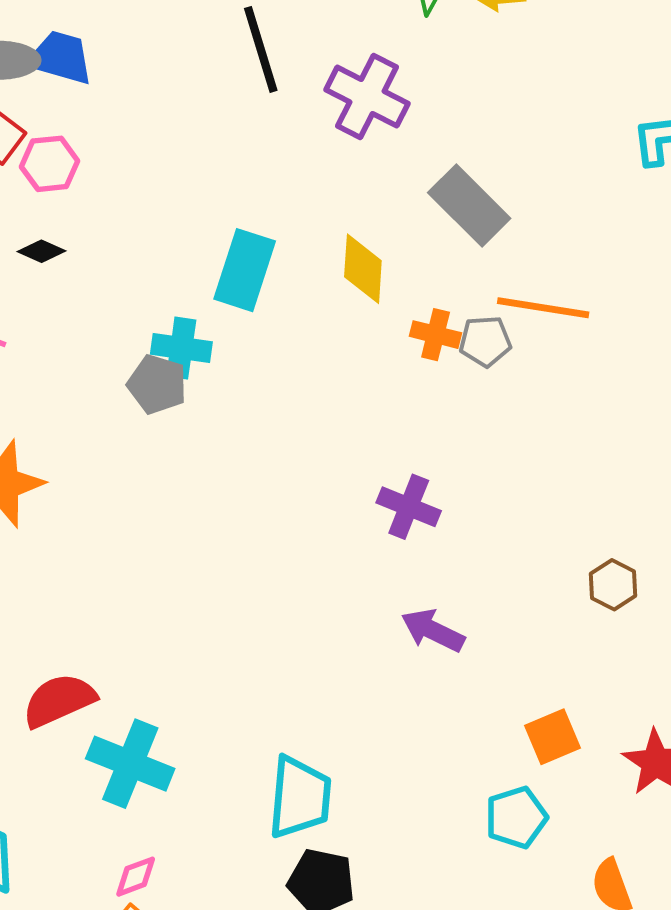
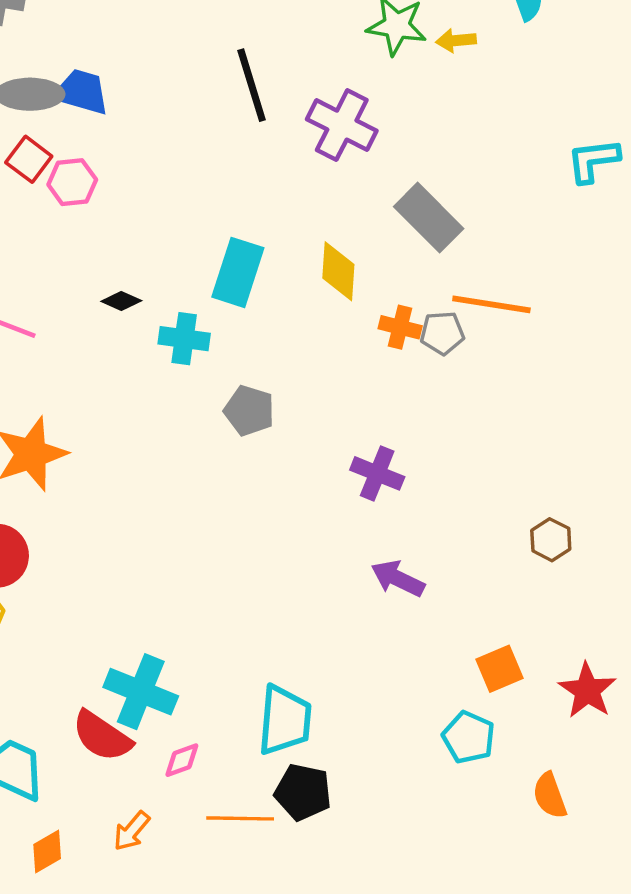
black diamond: (41, 251) -> (121, 301), moved
gray pentagon: (157, 384) -> (249, 411), moved
red semicircle: (59, 700) -> (102, 736), moved, turned -122
cyan pentagon: (516, 817) -> (469, 737), turned -30
pink diamond: (136, 877) -> (182, 760), moved

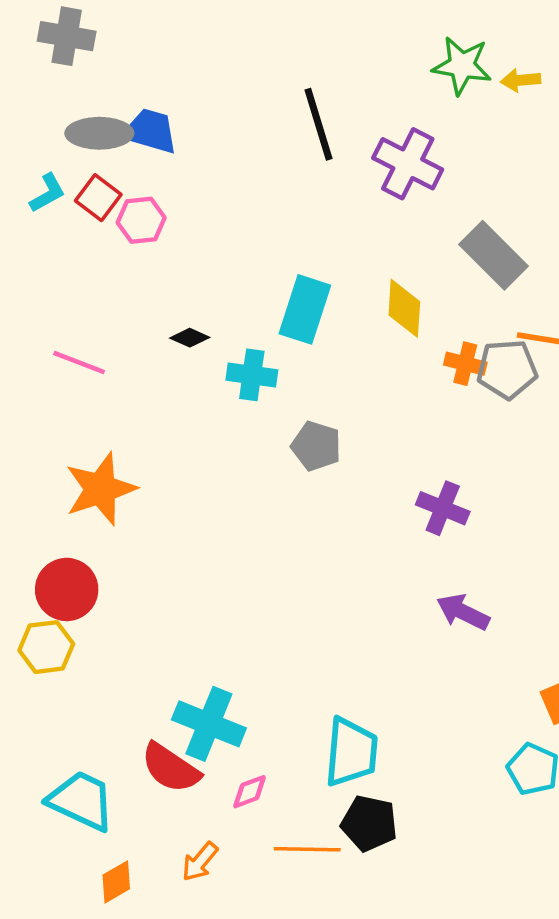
gray pentagon: (442, 333) -> (507, 369), size x1.4

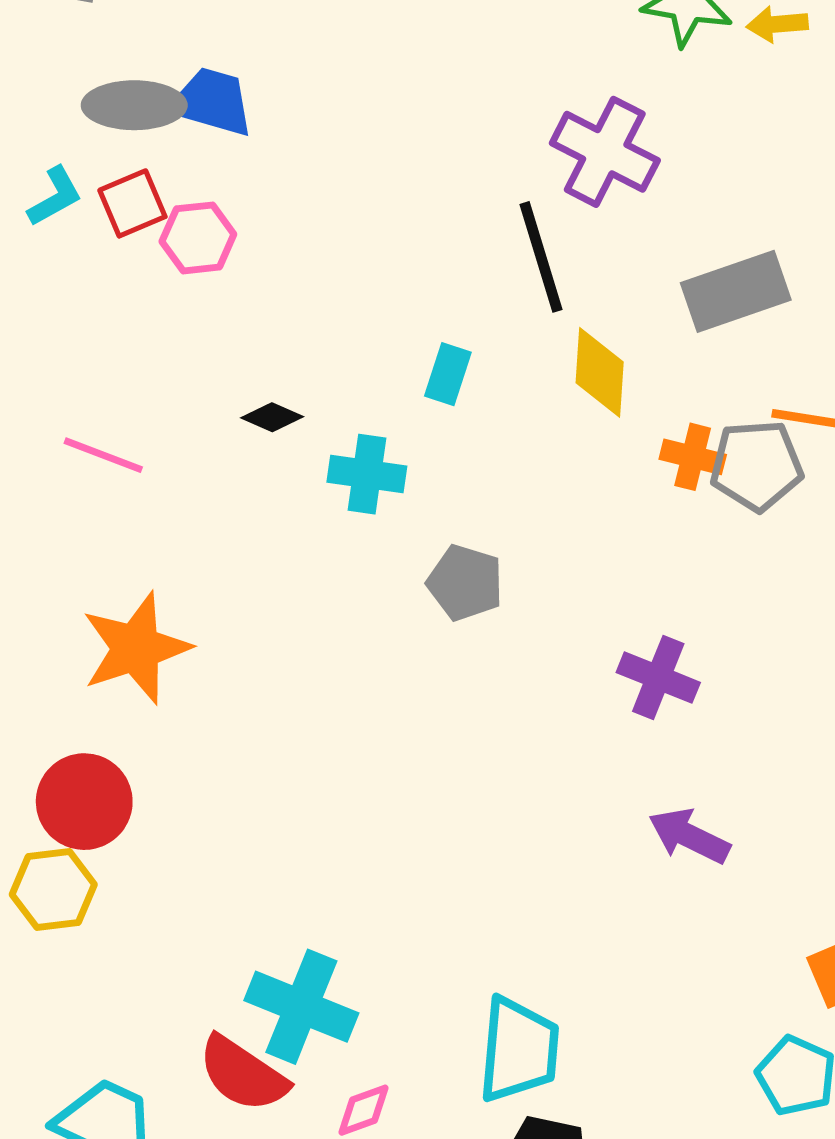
black line: (318, 124) -> (541, 257), moved
red square: (98, 198) -> (132, 203), turned 30
gray rectangle: (494, 255) -> (736, 291), turned -64
cyan rectangle: (305, 309) -> (448, 374), size x0.6

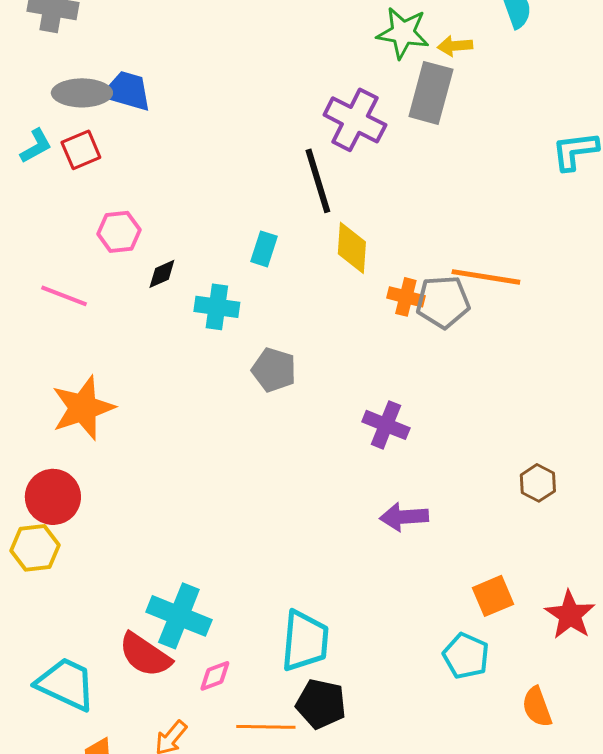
pink hexagon: (198, 238) -> (119, 232), moved
gray rectangle: (736, 291) -> (431, 93), moved, turned -56
black diamond: (272, 417) -> (162, 274), turned -48
purple arrow: (689, 836) -> (404, 517), turned -30

